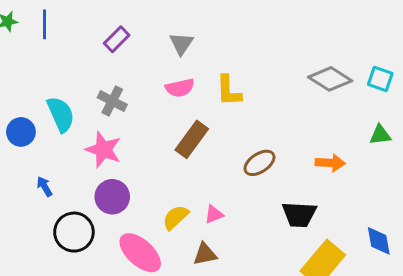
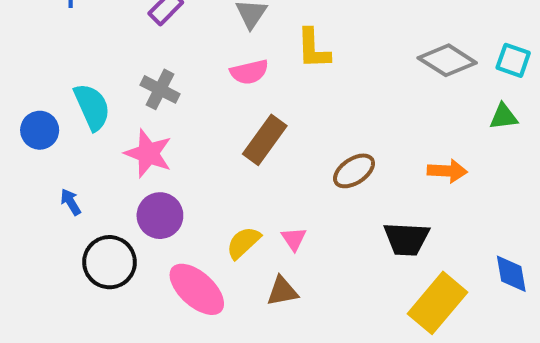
yellow L-shape: (229, 91) -> (313, 49), moved
green triangle: (380, 135) -> (503, 117), moved
pink triangle: (214, 214) -> (294, 239), turned -42

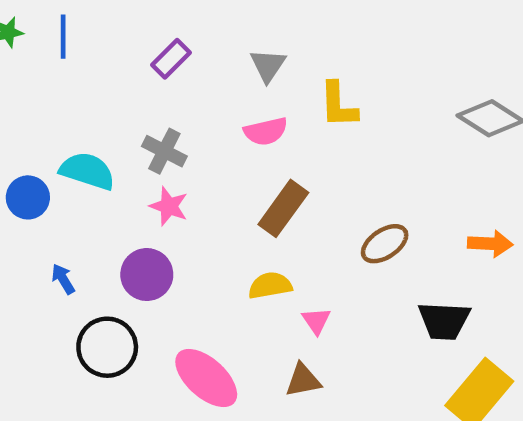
cyan semicircle: (92, 107) -> (87, 171), turned -48
pink star: (148, 153) -> (169, 206), moved, size x0.7
purple circle: (160, 216) -> (147, 275), moved
yellow semicircle: (243, 243) -> (270, 286), moved, turned 33

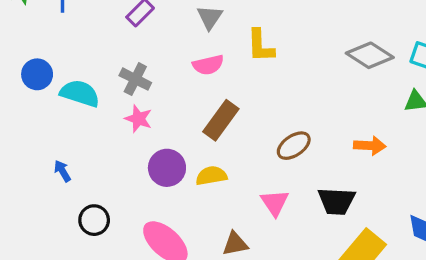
blue circle: (28, 197) -> (37, 74), moved
purple circle: (147, 275) -> (167, 168), moved
pink triangle: (316, 321) -> (275, 203), moved, size x1.4
black circle: (107, 347) -> (94, 220), size x0.7

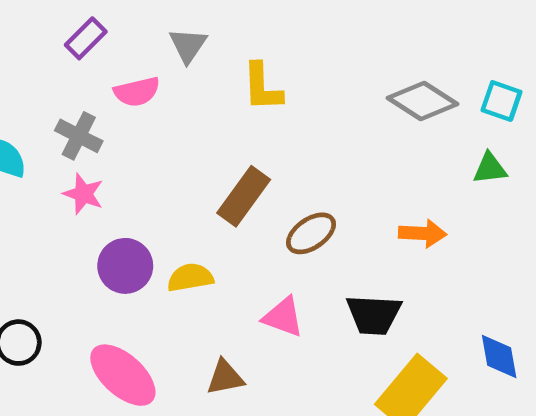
pink semicircle: (208, 65) -> (137, 92), moved
brown rectangle: (221, 120) -> (244, 196), moved
pink triangle: (275, 203) -> (283, 317), turned -36

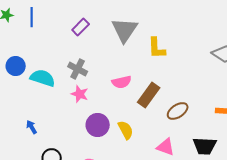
gray triangle: (188, 45) -> (125, 30), size x1.6
pink semicircle: (137, 92) -> (122, 82), moved
yellow semicircle: (190, 278) -> (126, 130), turned 72

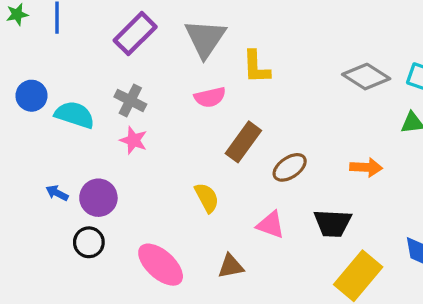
purple rectangle: (81, 27) -> (135, 34), size x1.5
pink semicircle: (122, 82) -> (210, 97), moved
purple circle: (98, 125) -> (98, 198), moved
blue arrow: (32, 127) -> (57, 193), turned -32

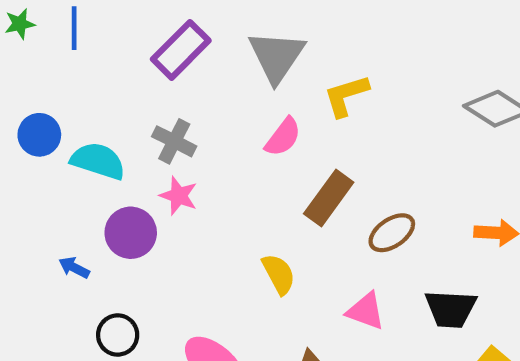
yellow L-shape: (256, 67) -> (346, 96), turned 75
pink semicircle: (210, 97) -> (283, 137), turned -40
purple circle: (98, 198) -> (131, 233), moved

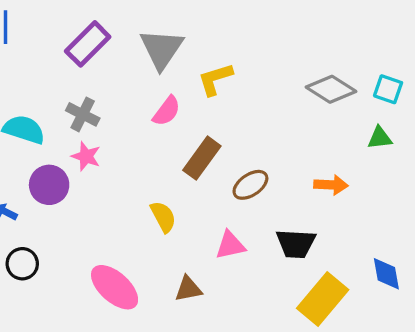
pink triangle: (366, 311) -> (230, 245), turned -32
black circle: (118, 335) -> (22, 264), moved

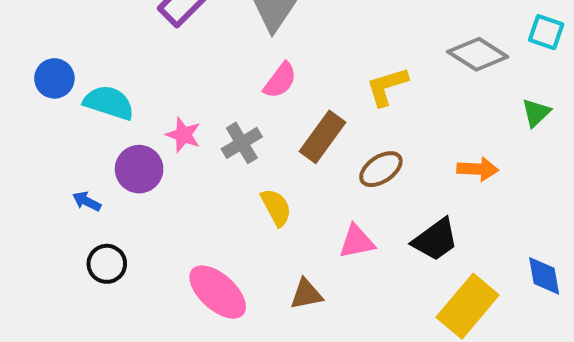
yellow L-shape: (215, 79) -> (387, 86), moved
cyan square: (388, 89) -> (546, 32), moved
gray cross: (83, 114) -> (242, 143), moved, turned 32
green triangle: (380, 138) -> (536, 113), turned -36
black trapezoid: (296, 244) -> (435, 240), turned -39

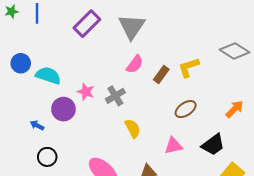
brown rectangle: (322, 137) -> (161, 74), moved, size x0.7
orange arrow: (478, 169) -> (234, 109), turned -48

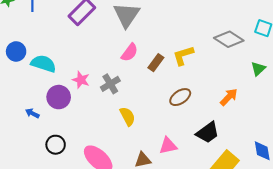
pink triangle: (173, 146) -> (168, 146), moved
black circle: (47, 157) -> (56, 145), moved

